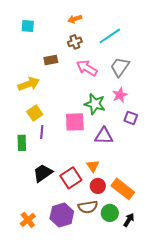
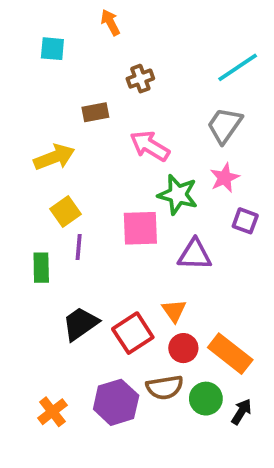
orange arrow: (75, 19) -> (110, 22), moved, turned 80
cyan line: (110, 36) -> (238, 67), moved
pink arrow: (87, 68) -> (150, 146), moved

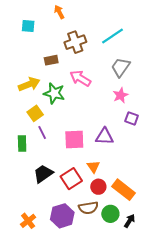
cyan line: (238, 67) -> (112, 36), moved
brown cross: (140, 79) -> (75, 42), size x1.5
green star: (178, 195) -> (54, 93), moved
pink square: (140, 228) -> (74, 140), moved
purple line: (79, 247) -> (42, 132), turned -32

